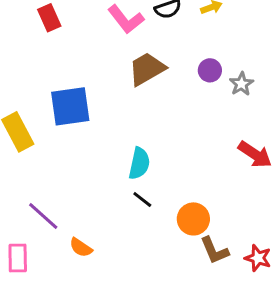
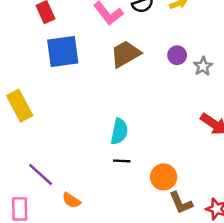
blue square: (70, 106) -> (63, 52), moved
black line: (142, 199) -> (122, 161), turned -35

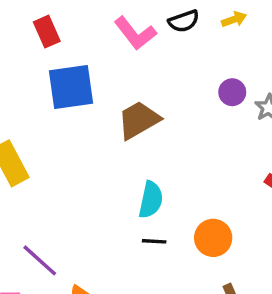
brown trapezoid: (125, 54) -> (139, 120), moved
orange circle: (164, 177) -> (213, 238), moved

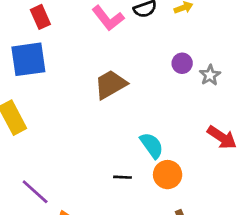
blue square: (71, 87) -> (28, 59), moved
cyan semicircle: (151, 200) -> (152, 145), moved, turned -48

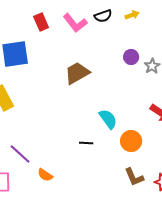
red rectangle: (40, 17) -> (41, 22), moved
orange circle: (168, 175) -> (131, 141), moved

